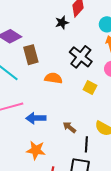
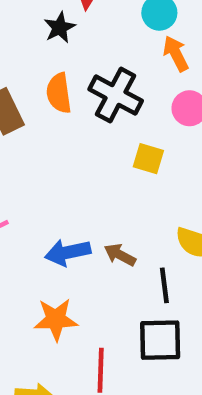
orange semicircle: (53, 78) -> (59, 93), moved, turned -96
blue arrow: (36, 118) -> (68, 252), moved

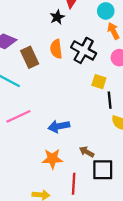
brown arrow: (120, 255) -> (87, 152), moved
black line: (164, 285) -> (110, 100), moved

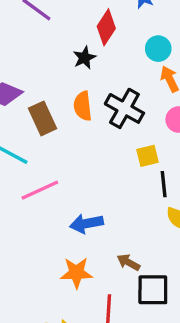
yellow square: (99, 82) -> (148, 156), turned -32
pink line: (18, 116) -> (40, 190), moved

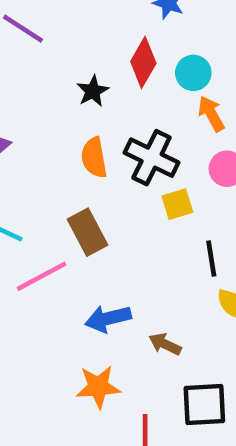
red diamond: (106, 27) -> (143, 62), moved
brown rectangle: (42, 118) -> (87, 232), moved
yellow square: (148, 156) -> (177, 204), moved
brown arrow: (128, 262) -> (165, 344), moved

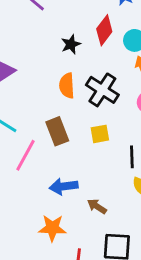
yellow square: (177, 204) -> (100, 134), moved
pink line: (42, 276) -> (25, 155), turned -40

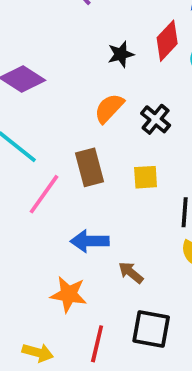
orange semicircle: (67, 86) -> (109, 108), turned 40
black cross: (102, 90) -> (156, 119), size x0.7

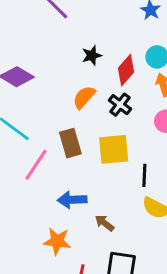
red diamond: (167, 41) -> (126, 70), moved
yellow square: (146, 177) -> (114, 149), size x1.6

